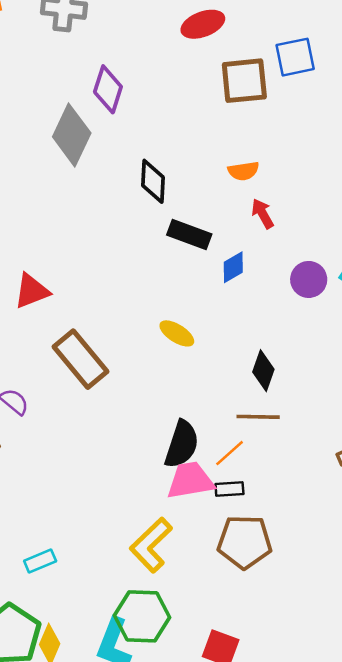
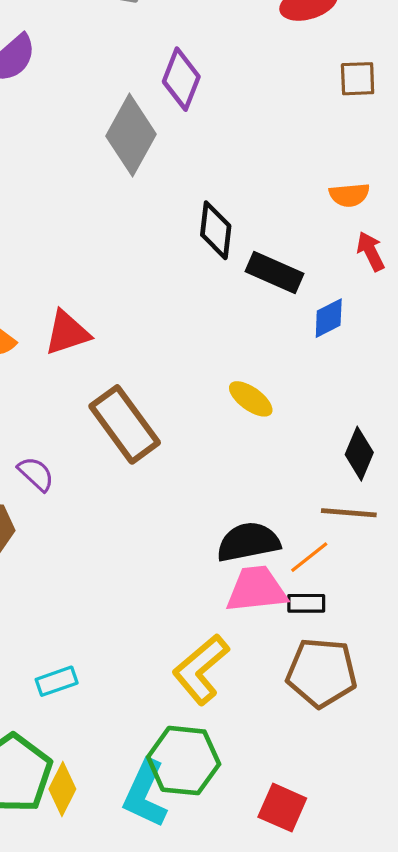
brown square: (244, 81) -> (358, 79), size x0.6
black diamond: (153, 181) -> (216, 230), moved
black semicircle: (182, 444) -> (248, 542), turned -123

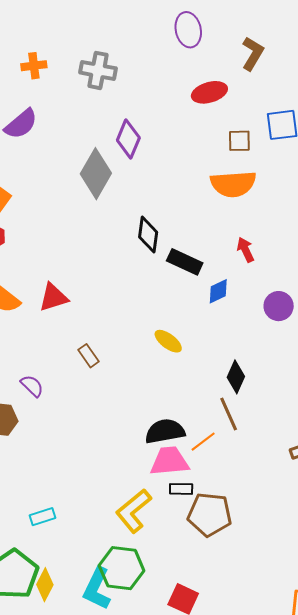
orange semicircle: (349, 195) -> (233, 184), moved, size x1.8
brown rectangle: (125, 424) -> (88, 356), size x0.5
brown line: (349, 513) -> (229, 414), turned 60
black rectangle: (306, 603) -> (181, 489), moved

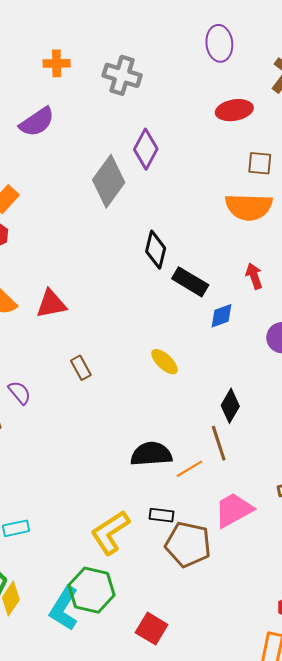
pink trapezoid: (170, 461) -> (234, 510), moved, turned -30

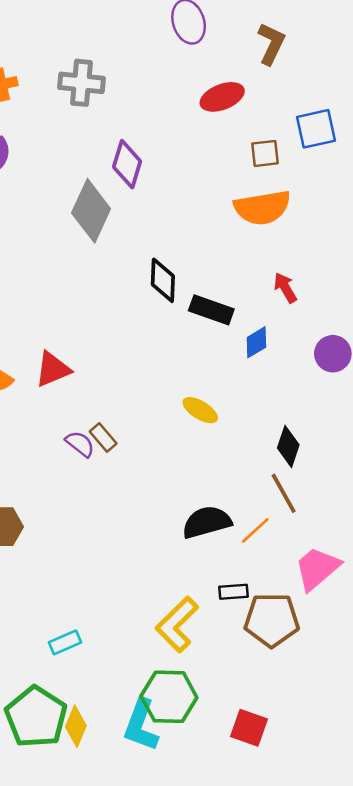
purple semicircle: (19, 393) -> (80, 444), moved

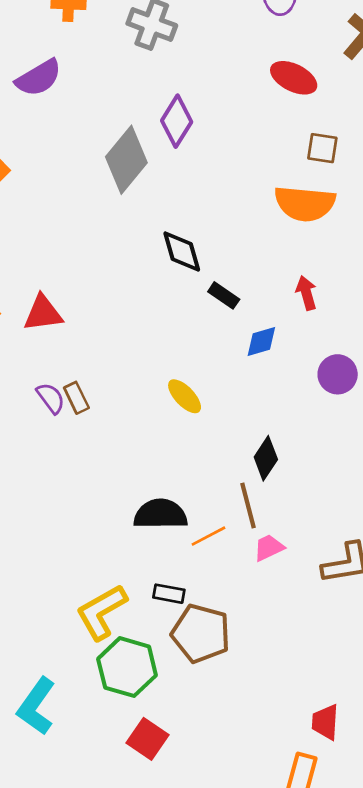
red ellipse: (222, 97) -> (294, 78), turned 33
black diamond: (163, 280) -> (182, 251), turned -33
black rectangle: (211, 310) -> (224, 295), size x0.7
pink trapezoid: (317, 568) -> (269, 548), moved, size x0.6
green hexagon: (169, 697) -> (127, 667), moved

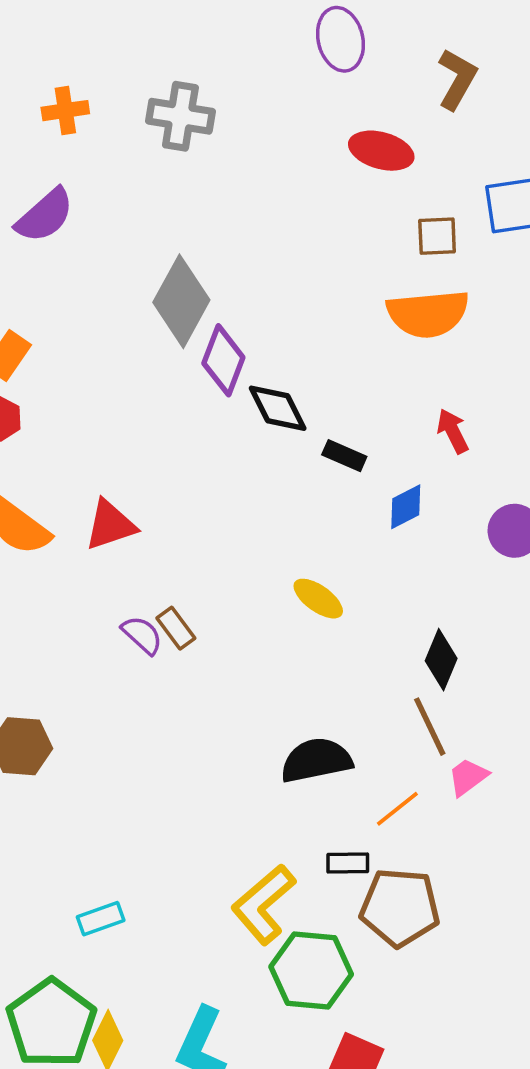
purple diamond: (177, 121) -> (223, 360), moved
orange line: (208, 536) -> (397, 809), moved

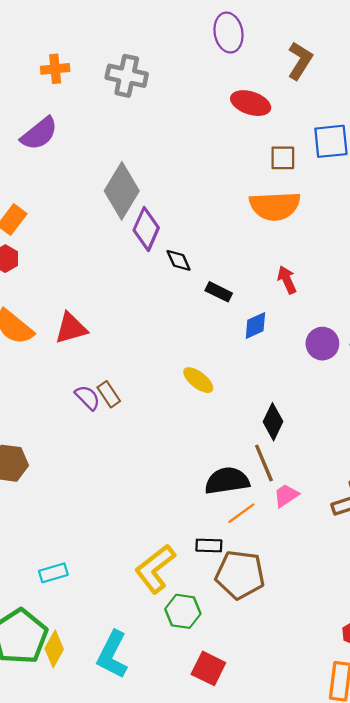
black diamond: (278, 408) -> (179, 260), size x0.7
black semicircle: (316, 760) -> (227, 481), moved
green hexagon: (311, 971) -> (183, 611), size x0.7

